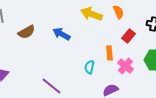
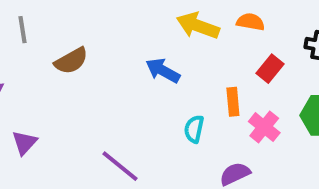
orange semicircle: (118, 12) -> (251, 22), turned -56
blue arrow: (61, 34) -> (163, 71), moved

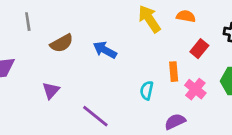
yellow arrow: (198, 26) -> (149, 19), turned 36
blue arrow: (163, 71) -> (105, 50), moved
purple triangle: (24, 143) -> (51, 90), moved

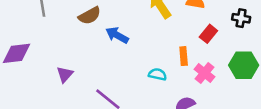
brown semicircle: (62, 43) -> (90, 16), moved
cyan semicircle: (147, 90) -> (157, 74), turned 90

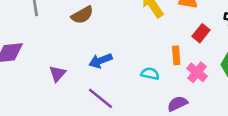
blue arrow: (117, 35) -> (101, 61), moved, turned -50

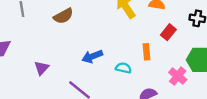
blue arrow: (101, 61) -> (92, 56), moved
pink cross: (197, 72) -> (178, 76), moved

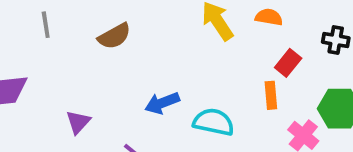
orange rectangle: (147, 52) -> (271, 95), moved
cyan semicircle: (123, 68) -> (214, 122), size x1.5

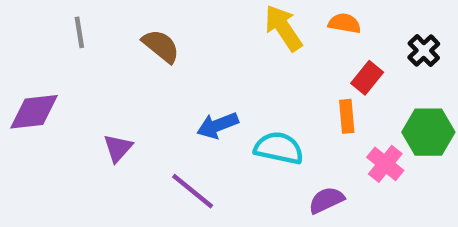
brown semicircle: (114, 36) -> (161, 46), turned -112
black cross: (336, 40) -> (424, 51), turned 36

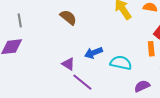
gray line: (79, 32) -> (20, 20), moved
purple triangle: (118, 148) -> (68, 64), moved, turned -40

